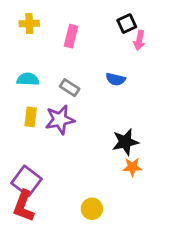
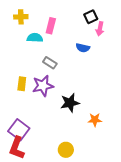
cyan semicircle: (28, 79) -> (35, 38), moved
blue semicircle: (116, 79) -> (83, 48), moved
black star: (125, 142) -> (70, 103), moved

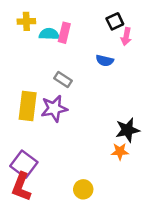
cyan semicircle: (35, 38) -> (49, 34), moved
yellow rectangle: (22, 84) -> (28, 106), size x1.6
black star: (70, 103) -> (127, 130), moved

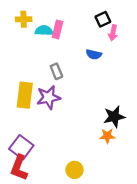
gray rectangle: (63, 79) -> (56, 71), turned 35

